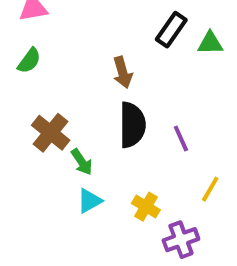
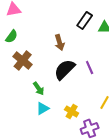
black semicircle: (132, 125) -> (65, 69), turned -135
brown cross: (51, 133) -> (23, 60), moved
purple line: (181, 139) -> (90, 67), moved

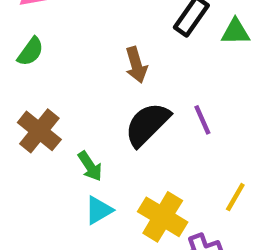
brown cross: (23, 60) -> (39, 131), moved
yellow cross: (72, 111) -> (163, 217), size x1.5

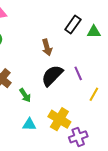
yellow line: (235, 197) -> (94, 94), moved
cyan triangle: (99, 210) -> (29, 124), moved, turned 32

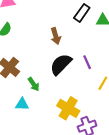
cyan triangle: (29, 124) -> (22, 104), moved

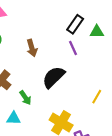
brown arrow: (56, 36) -> (32, 48), moved
purple line: (87, 62) -> (73, 48), moved

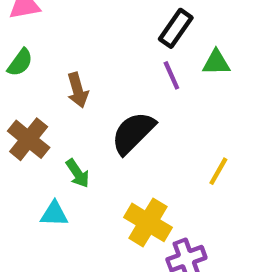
green triangle: (97, 32) -> (216, 62), moved
brown arrow: (32, 48) -> (78, 90), moved

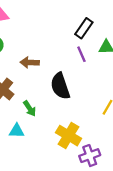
brown arrow: (78, 90) -> (30, 62), turned 108
black semicircle: (133, 133) -> (60, 86), turned -64

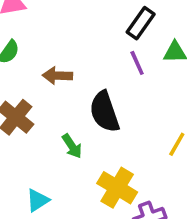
green arrow: (30, 108) -> (72, 146), moved
cyan triangle: (17, 131) -> (38, 200), moved, turned -35

